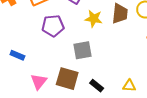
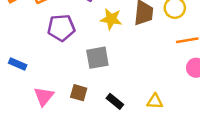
brown square: (67, 79) -> (79, 93), size x0.6

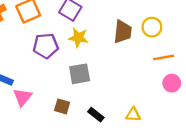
yellow star: (111, 19) -> (78, 38), moved
pink triangle: (44, 96) -> (22, 97), moved

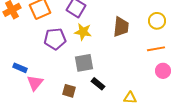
yellow circle: (152, 27) -> (157, 21), moved
black rectangle: (96, 115) -> (98, 84), moved

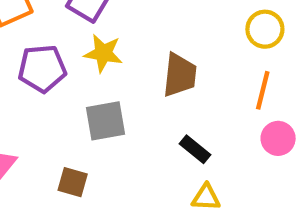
brown trapezoid: (121, 27) -> (180, 75), moved
orange line: (156, 49) -> (263, 90), turned -66
black rectangle: (98, 84) -> (195, 149), moved

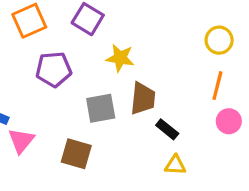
yellow star: (103, 53) -> (120, 58), moved
brown trapezoid: (180, 75) -> (143, 99), moved
brown square: (73, 182) -> (76, 154), size x1.4

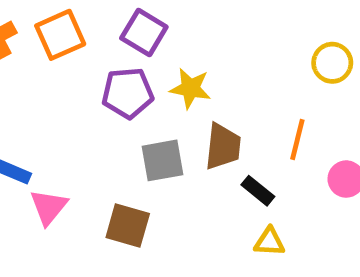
purple pentagon: (54, 69) -> (128, 93), moved
orange line: (217, 86) -> (297, 139), moved

